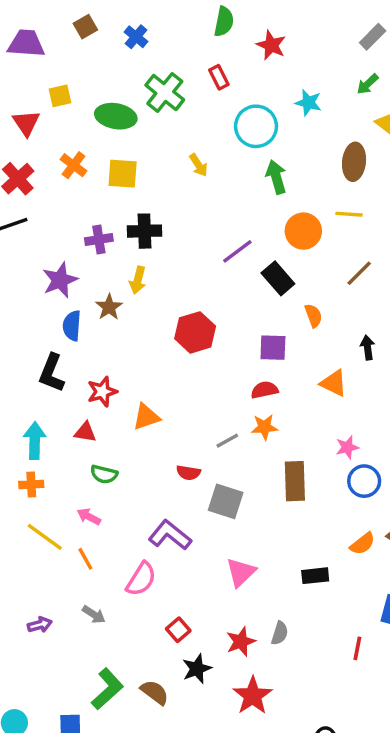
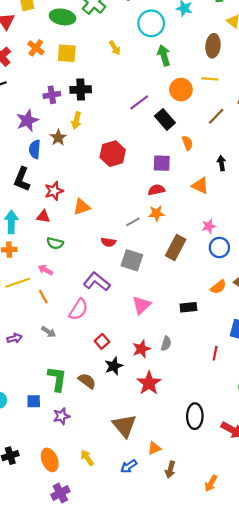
brown rectangle: (295, 481) -> (176, 248), turned 30
yellow line: (45, 537) -> (18, 283), turned -55
green L-shape: (107, 689) -> (57, 379), turned -40

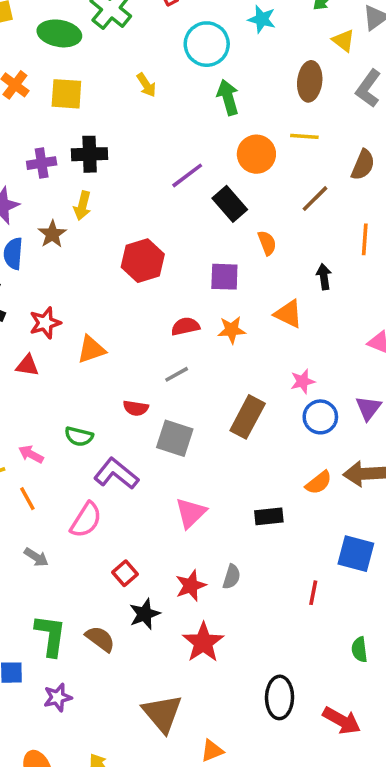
red semicircle: (156, 190) -> (185, 326), moved
orange star: (156, 213) -> (232, 330), moved
green semicircle: (55, 243) -> (79, 436), moved

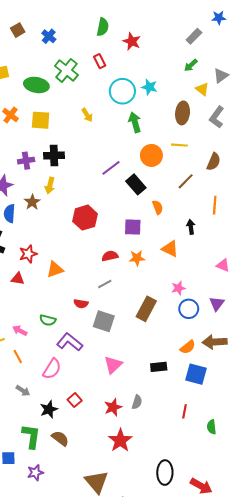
cyan star: (262, 19) -> (149, 87), moved
blue square: (356, 554) -> (196, 374), moved
black star: (145, 614) -> (49, 409), moved
green semicircle: (359, 650) -> (212, 427), moved

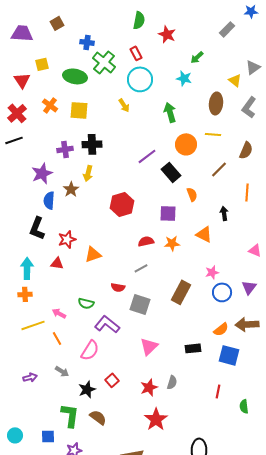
blue cross: (49, 36) -> (87, 42), moved, turned -32
green arrow: (191, 65) -> (197, 57), moved
cyan circle: (122, 91) -> (140, 79), moved

